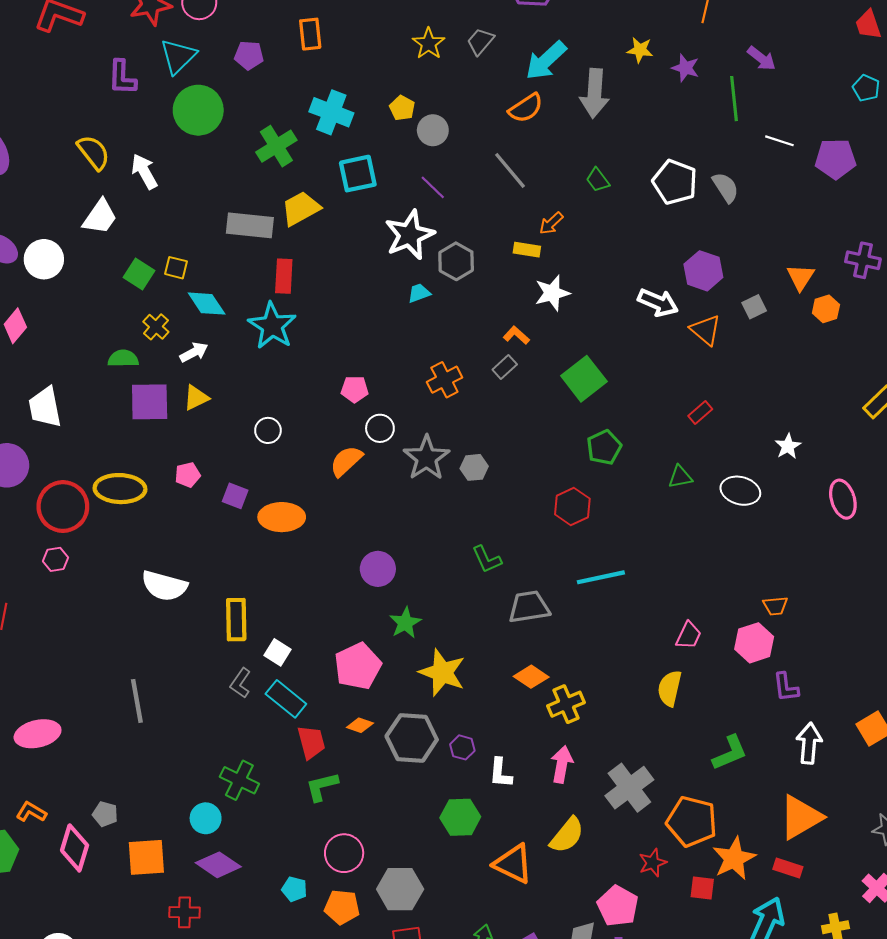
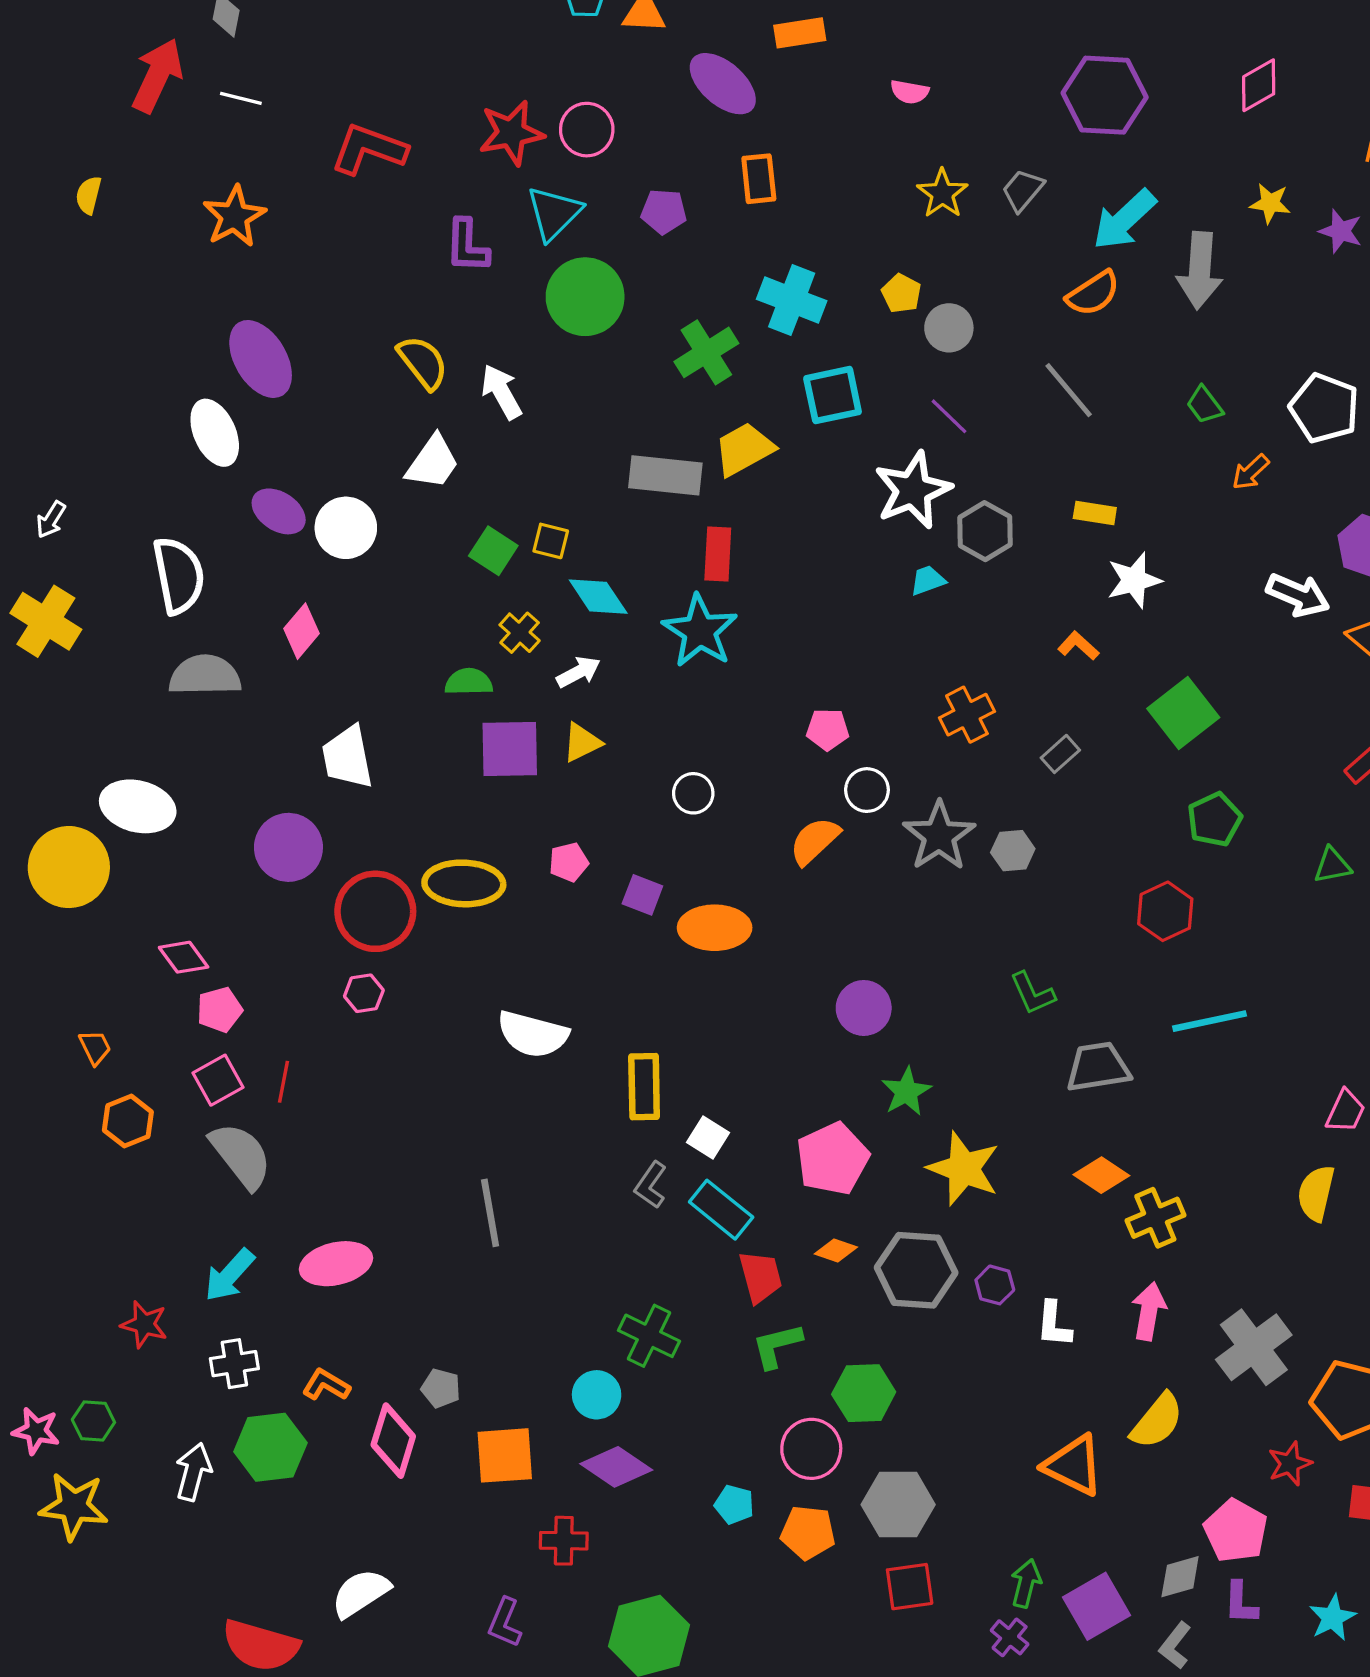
orange arrow: (551, 223) -> (1250, 472), moved
gray rectangle: (505, 367) -> (1060, 754), moved
green hexagon: (460, 817) -> (864, 1393), moved

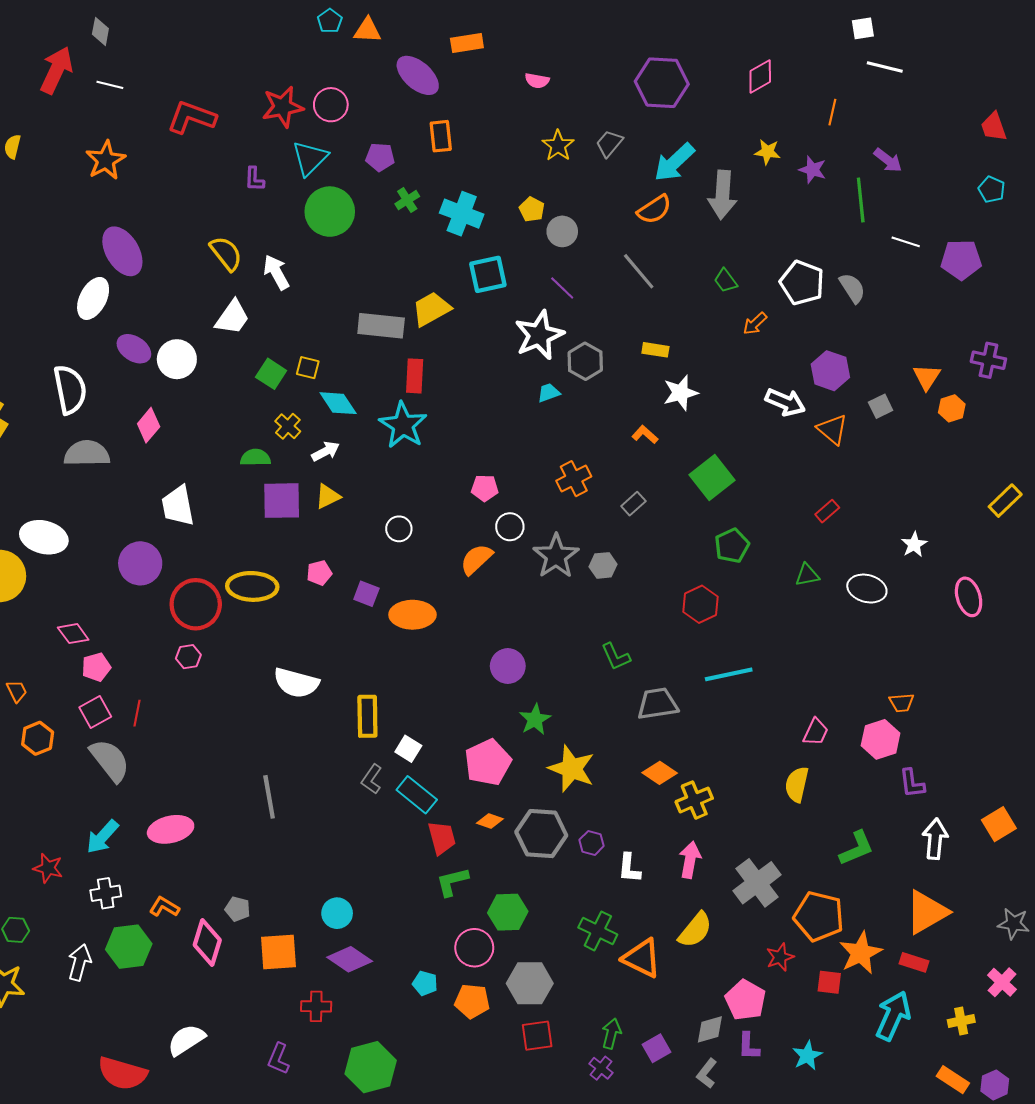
purple L-shape: (467, 246) -> (254, 179), size x0.7
green cross: (706, 352) -> (407, 200), moved, size x0.6
white ellipse: (215, 433) -> (93, 298), turned 51
green cross: (649, 1336) -> (598, 931), moved
purple square: (1096, 1606) -> (656, 1048), size x0.7

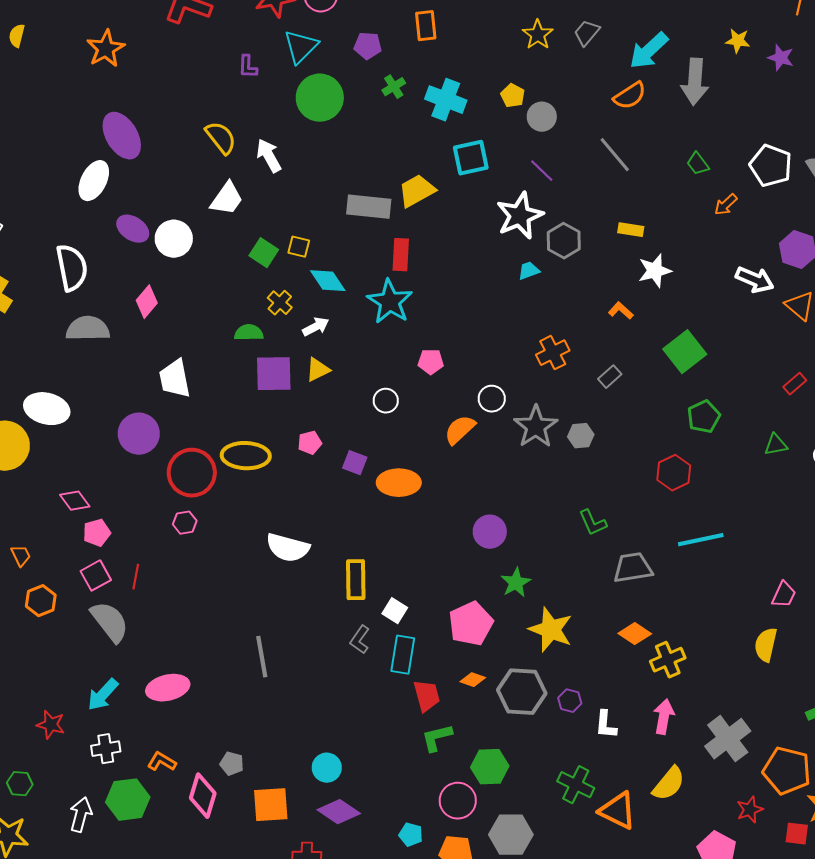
pink pentagon: (485, 488) -> (431, 362), moved
cyan rectangle: (417, 795) -> (403, 655), turned 60

